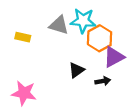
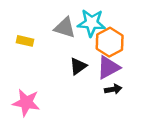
purple triangle: (114, 57) -> (108, 67), moved
black triangle: (77, 70) -> (78, 66), moved

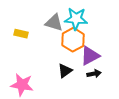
orange hexagon: (110, 42) -> (73, 40), moved
black triangle: (78, 66) -> (65, 71), moved

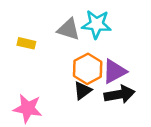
orange hexagon: (73, 40) -> (88, 69), moved
black arrow: (94, 74) -> (119, 94), size x1.6

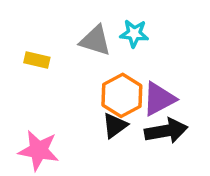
cyan star: (97, 24) -> (134, 33), size x0.7

